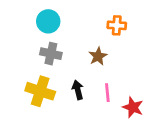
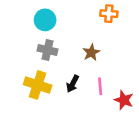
orange cross: (117, 25) -> (109, 14), moved
black arrow: (78, 90) -> (73, 84), turned -138

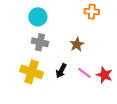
pink line: (100, 86) -> (84, 73), turned -48
red star: (124, 100) -> (104, 75), moved

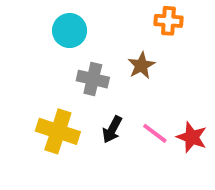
gray cross: (40, 42) -> (93, 79), moved
brown star: (77, 44) -> (141, 65), moved

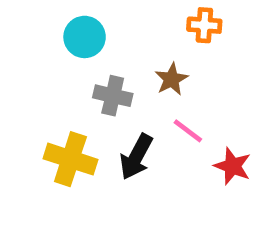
black arrow: (112, 129) -> (136, 157), size x1.4
pink line: (155, 133) -> (188, 131), moved

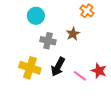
orange cross: (204, 25) -> (87, 11), turned 32
pink line: (188, 131) -> (80, 76), moved

